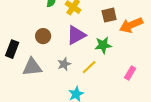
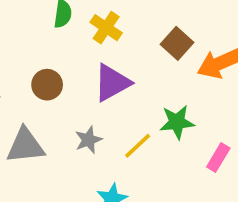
brown square: (109, 15) -> (177, 43), turned -35
green star: (103, 45) -> (177, 122), moved

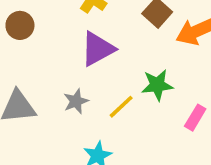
brown circle: (47, 85) -> (20, 25), moved

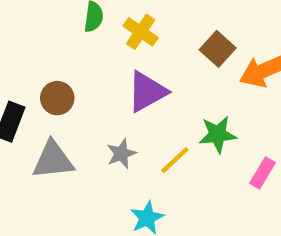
brown circle: (20, 25) -> (57, 98), moved

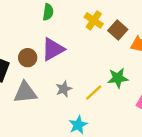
yellow cross: (141, 32) -> (94, 20), moved
purple triangle: (147, 92) -> (53, 49), moved

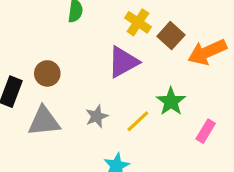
purple triangle: (53, 49) -> (123, 62), moved
green star: (118, 78) -> (171, 101), turned -30

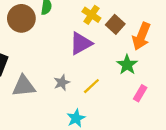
orange arrow: (207, 52) -> (141, 36), turned -44
brown circle: (47, 73) -> (21, 18), moved, size x1.5
green star: (171, 101) -> (127, 65), moved

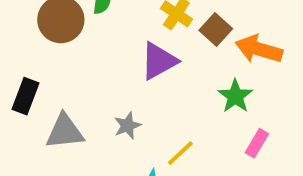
orange arrow: (141, 36) -> (259, 49), turned 84
yellow line: (91, 86) -> (180, 153), moved

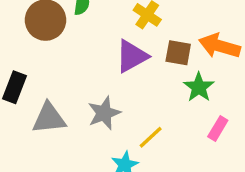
brown square: (216, 29) -> (178, 53), moved, turned -32
gray star: (127, 126) -> (104, 113), size x1.4

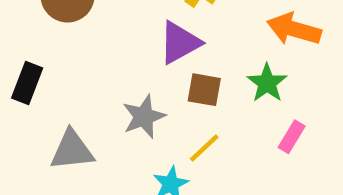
brown square: (178, 53) -> (204, 90), moved
gray triangle: (49, 118) -> (72, 150), moved

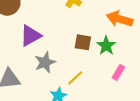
purple triangle: (180, 43) -> (31, 36), moved
brown square: (204, 90) -> (83, 42), moved

